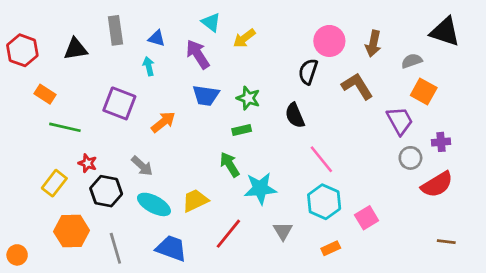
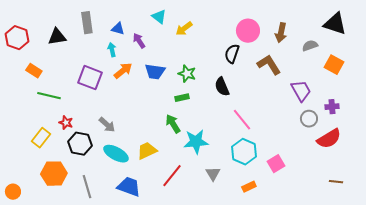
purple arrow: (198, 54) -> (139, 41), moved, size x0.7
orange square: (424, 91) -> (334, 65), moved
orange arrow: (163, 122) -> (123, 71), moved

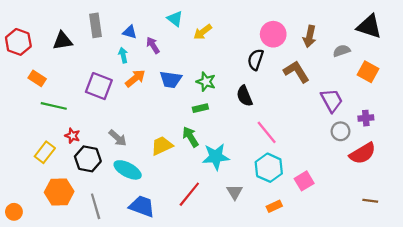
yellow trapezoid: (147, 151) -> (162, 146), moved

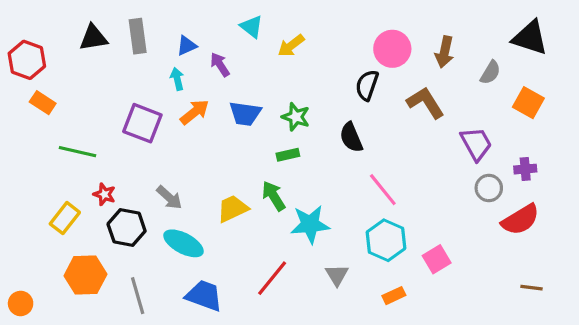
blue triangle: (130, 32) -> (187, 46), turned -40
black triangle: (62, 41) -> (93, 38), moved
gray semicircle: (342, 51) -> (490, 73), turned 140
orange rectangle: (37, 78) -> (43, 103), moved

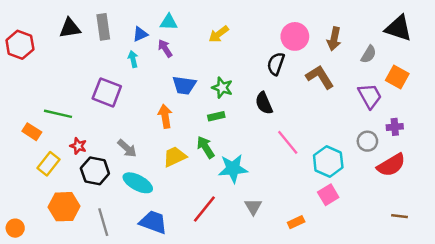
cyan triangle: (252, 27) -> (169, 22), moved, turned -36
orange rectangle: (43, 103) -> (32, 132), moved
orange arrow: (195, 112) -> (165, 116), moved, turned -60
purple trapezoid: (476, 144) -> (370, 96), moved
cyan hexagon: (386, 240) -> (328, 161), moved

